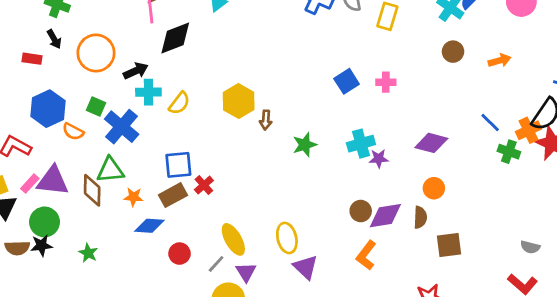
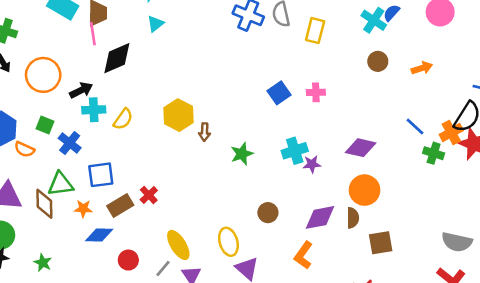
blue cross: (122, 127) -> (70, 143), size x0.7
blue square: (178, 165) -> (101, 175), moved
orange circle: (434, 188) -> (365, 190), size x1.5
brown circle: (361, 211) -> (268, 213), moved
gray semicircle: (530, 247) -> (457, 242), size x1.6

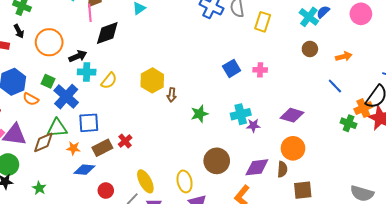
blue line: (415, 126) -> (335, 86), moved
blue cross: (70, 143) -> (66, 97), size x1.4
brown diamond: (44, 204) -> (43, 142), turned 65
brown circle: (268, 213) -> (217, 161), size x1.6

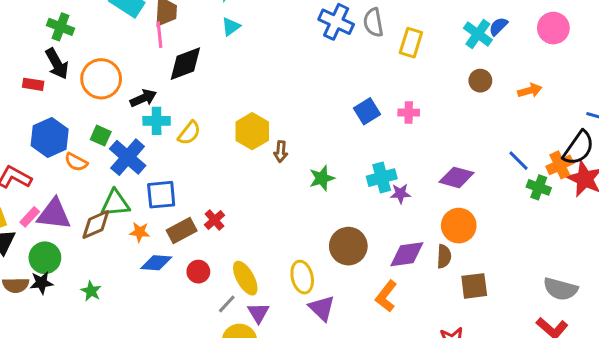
black arrow: (19, 31) -> (57, 64), size x1.5
blue line: (335, 86) -> (519, 161), moved
red circle: (106, 191) -> (198, 272), moved

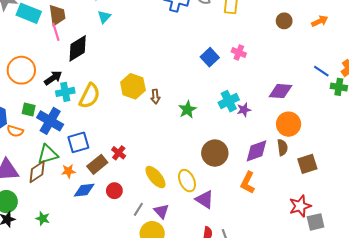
pink cross: (409, 113) -> (239, 53), turned 32
yellow semicircle: (189, 133) -> (90, 96), size x1.4
yellow ellipse: (245, 278) -> (155, 177), moved

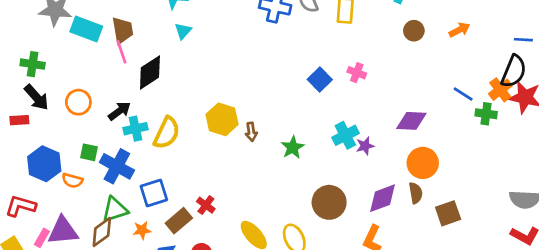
orange circle: (21, 70) -> (78, 102), size x0.7

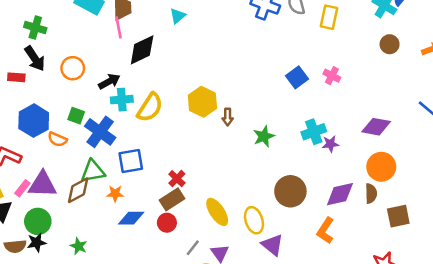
brown rectangle: (179, 221) -> (172, 199), moved

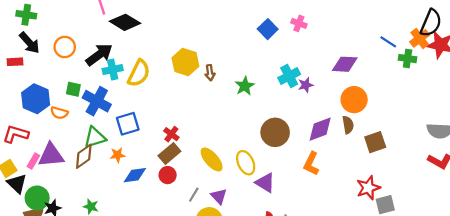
black diamond: (142, 50) -> (125, 22), turned 64
black arrow: (109, 81) -> (99, 55), size x1.4
green circle: (38, 221) -> (37, 198), moved

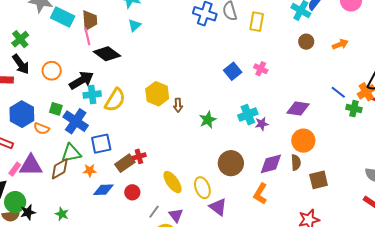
green cross: (26, 15) -> (20, 39), turned 36
red cross: (171, 134) -> (139, 156), turned 32
brown rectangle: (169, 153) -> (125, 163), moved

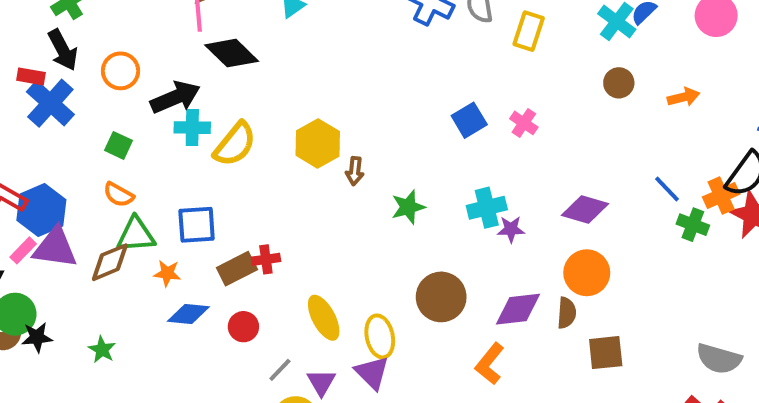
blue hexagon: (22, 114) -> (41, 210), moved
blue cross: (76, 121) -> (50, 103), moved
orange semicircle: (42, 129) -> (119, 195), moved
purple triangle: (218, 207) -> (372, 373), moved

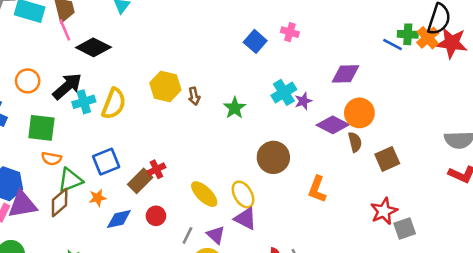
green square: (119, 145) -> (41, 128), size x1.6
green cross: (693, 225) -> (408, 34), moved
purple diamond: (518, 309) -> (333, 125), moved, turned 52

